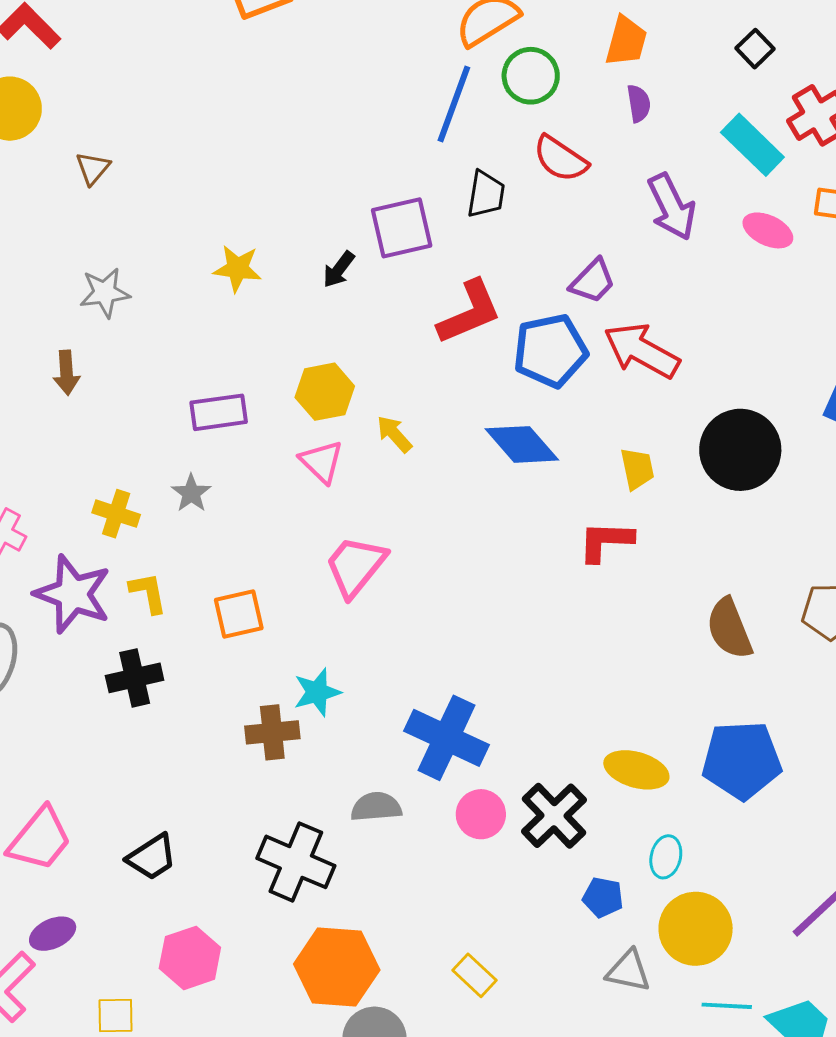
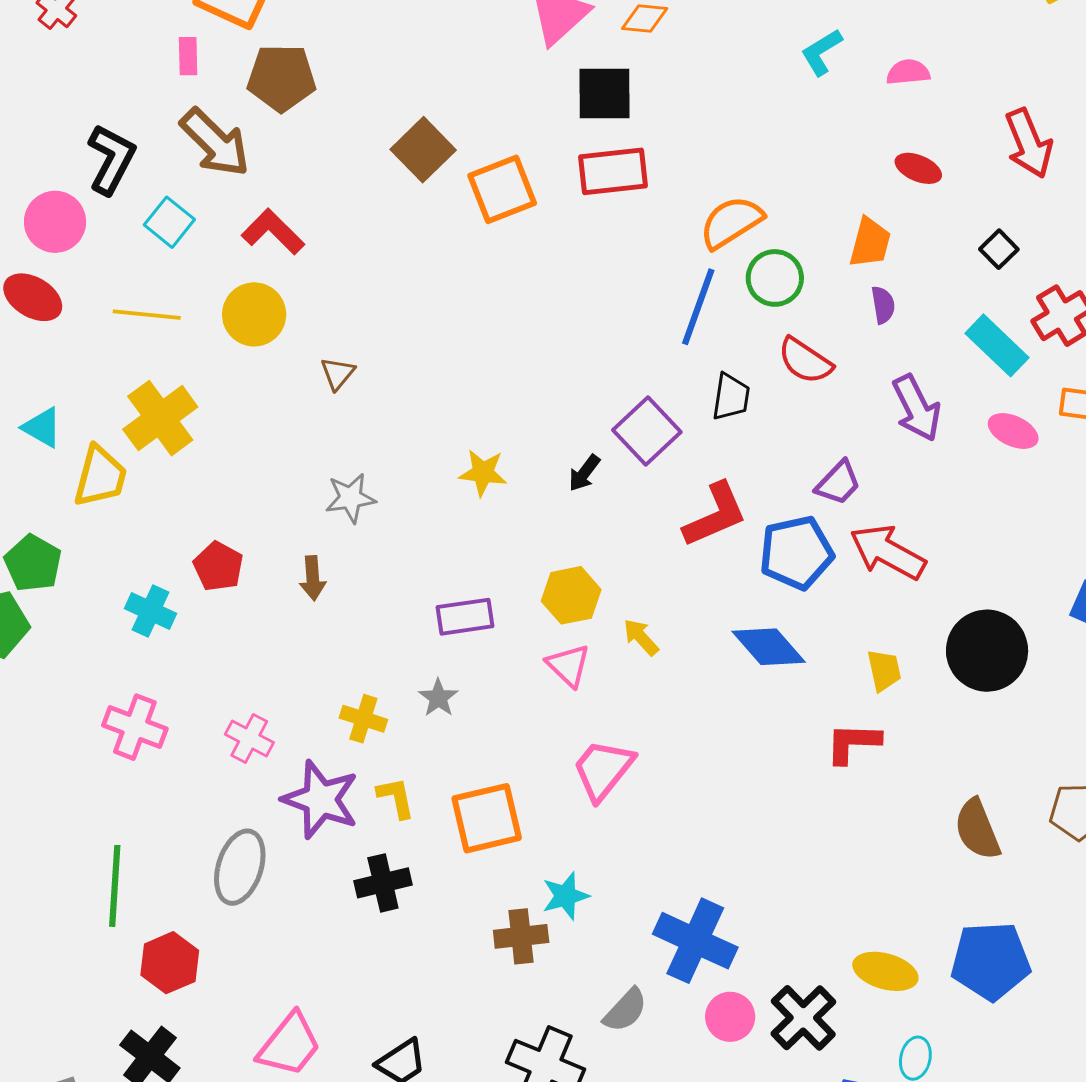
purple square: (402, 228) -> (647, 431), turned -30
orange square: (239, 614) -> (487, 818), size x1.4
gray semicircle: (376, 807) -> (625, 1010), turned 138

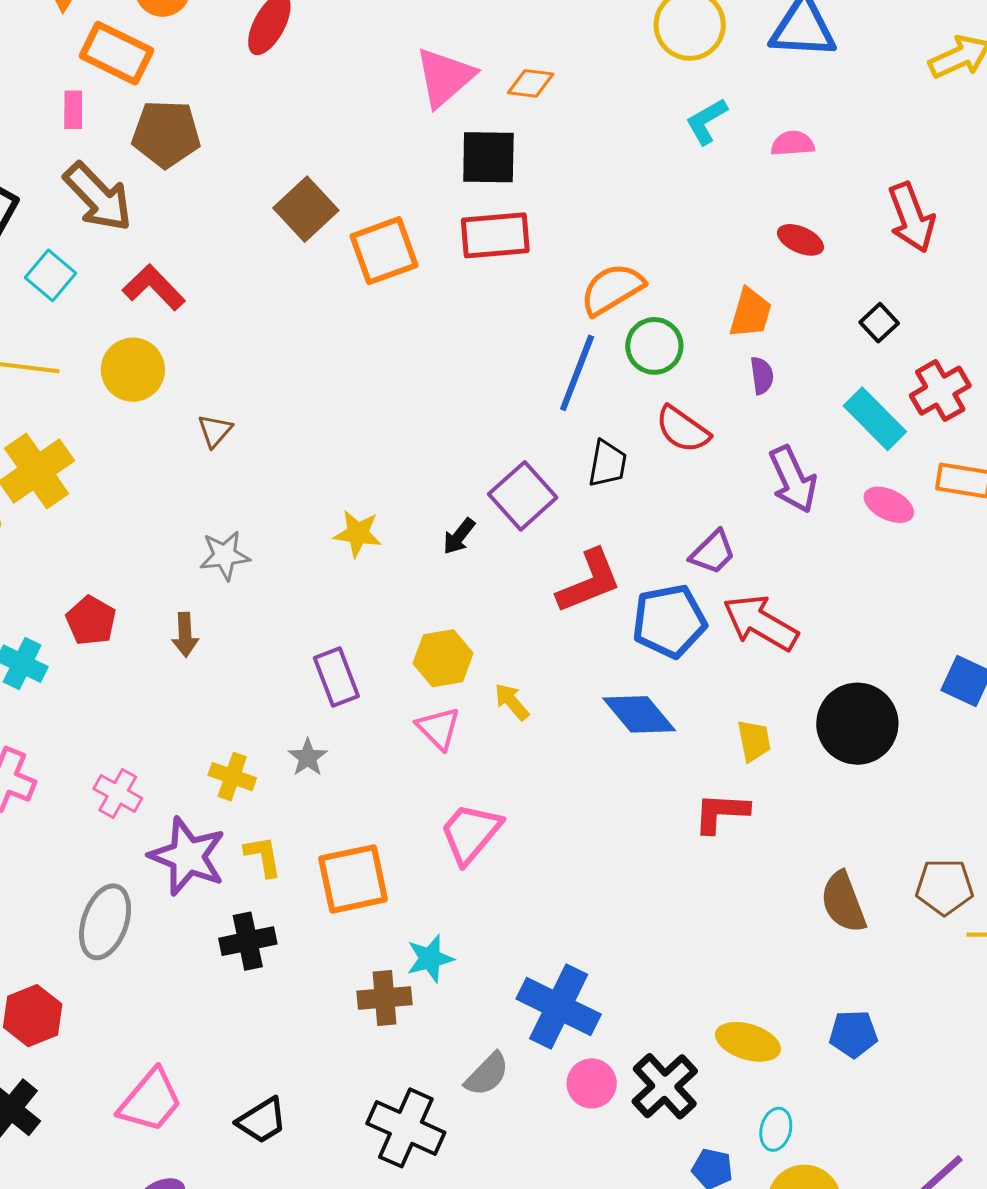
purple rectangle: (465, 617) -> (336, 677), turned 76
blue pentagon: (991, 961) -> (853, 1034), size x0.6

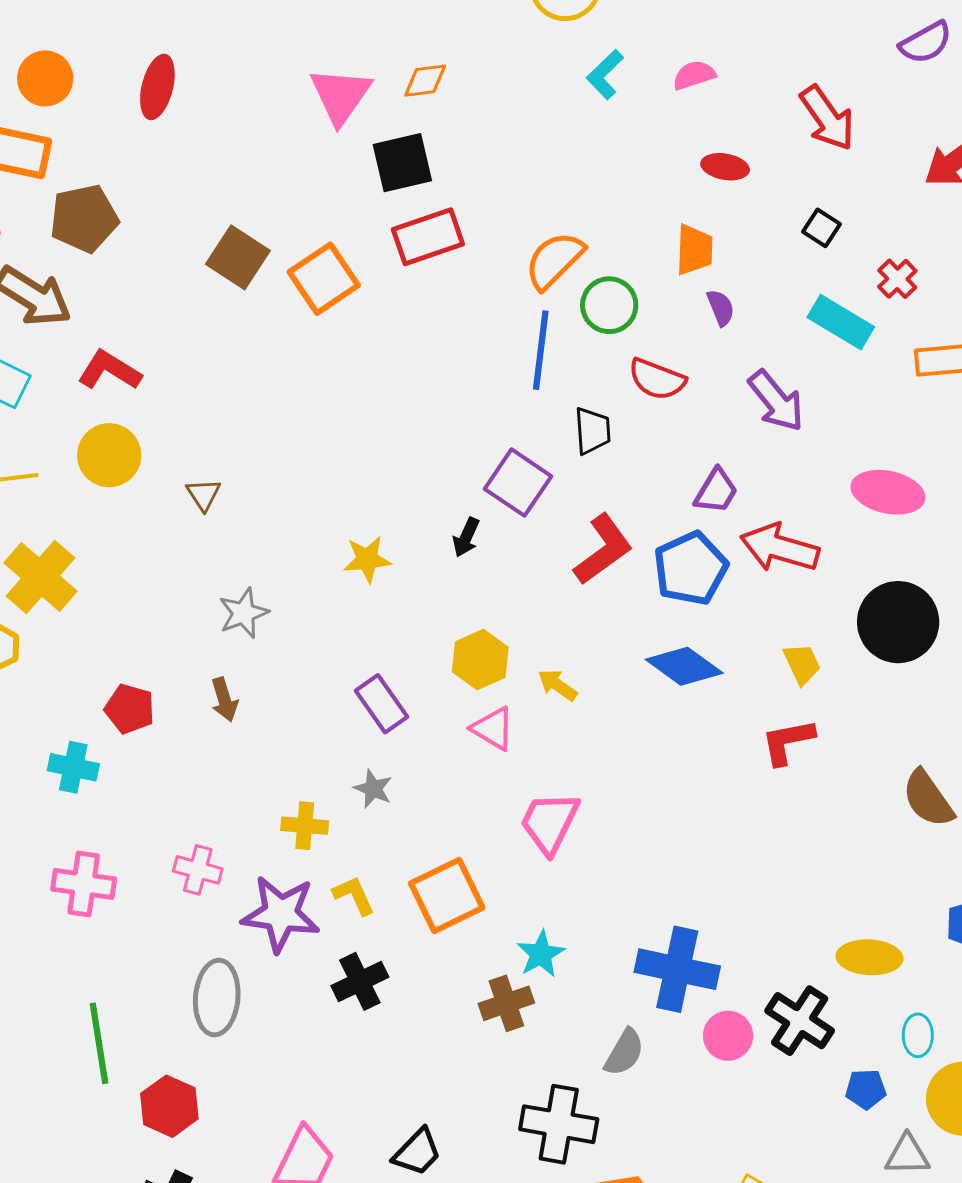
red cross: (940, 391) -> (897, 279), size x0.7
pink ellipse: (889, 505) -> (888, 492), moved, size x1.4

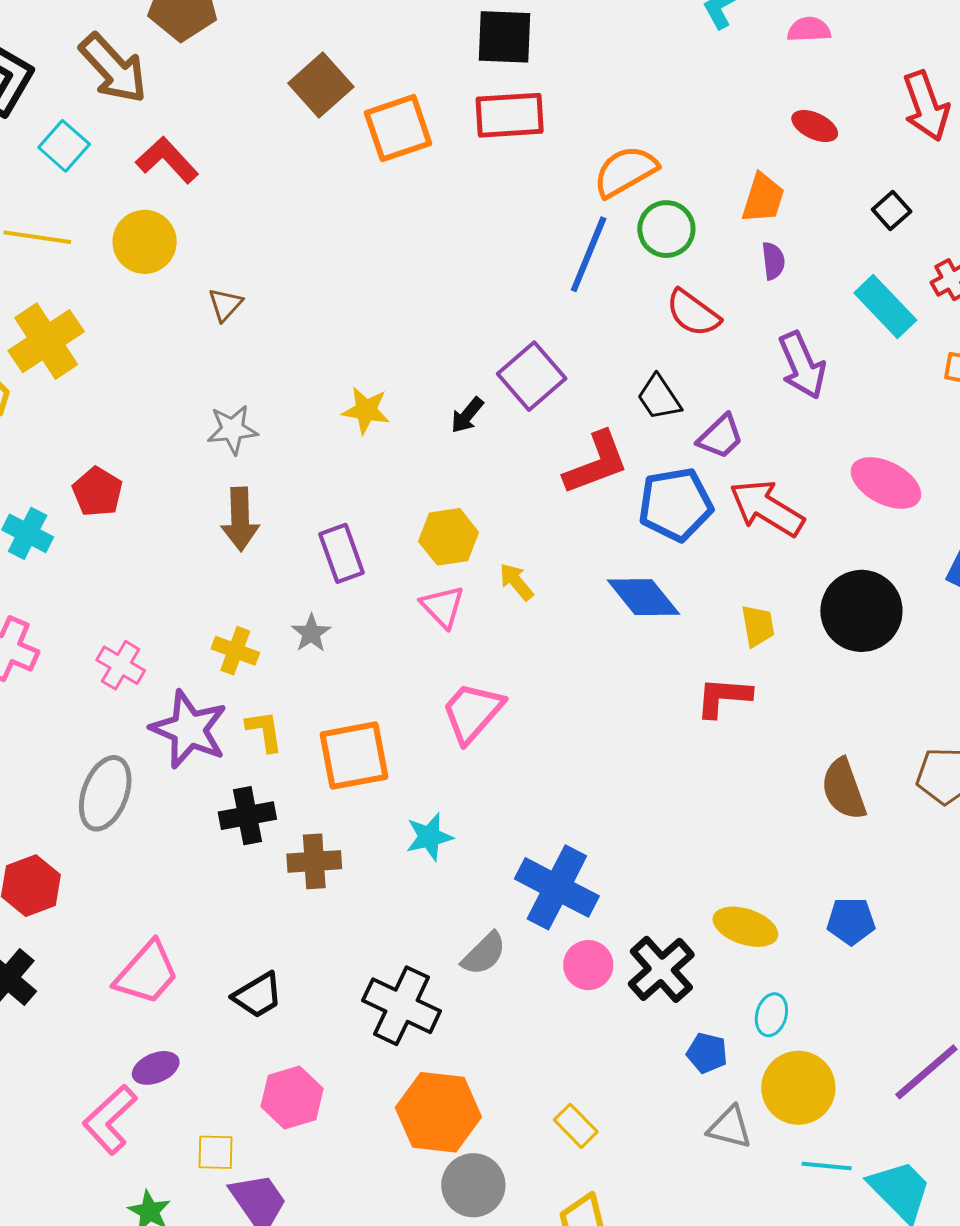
black trapezoid: (592, 431) -> (659, 397), moved, turned 135
brown arrow: (224, 700) -> (240, 519), moved, size x1.4
brown cross: (506, 1003) -> (314, 861), moved

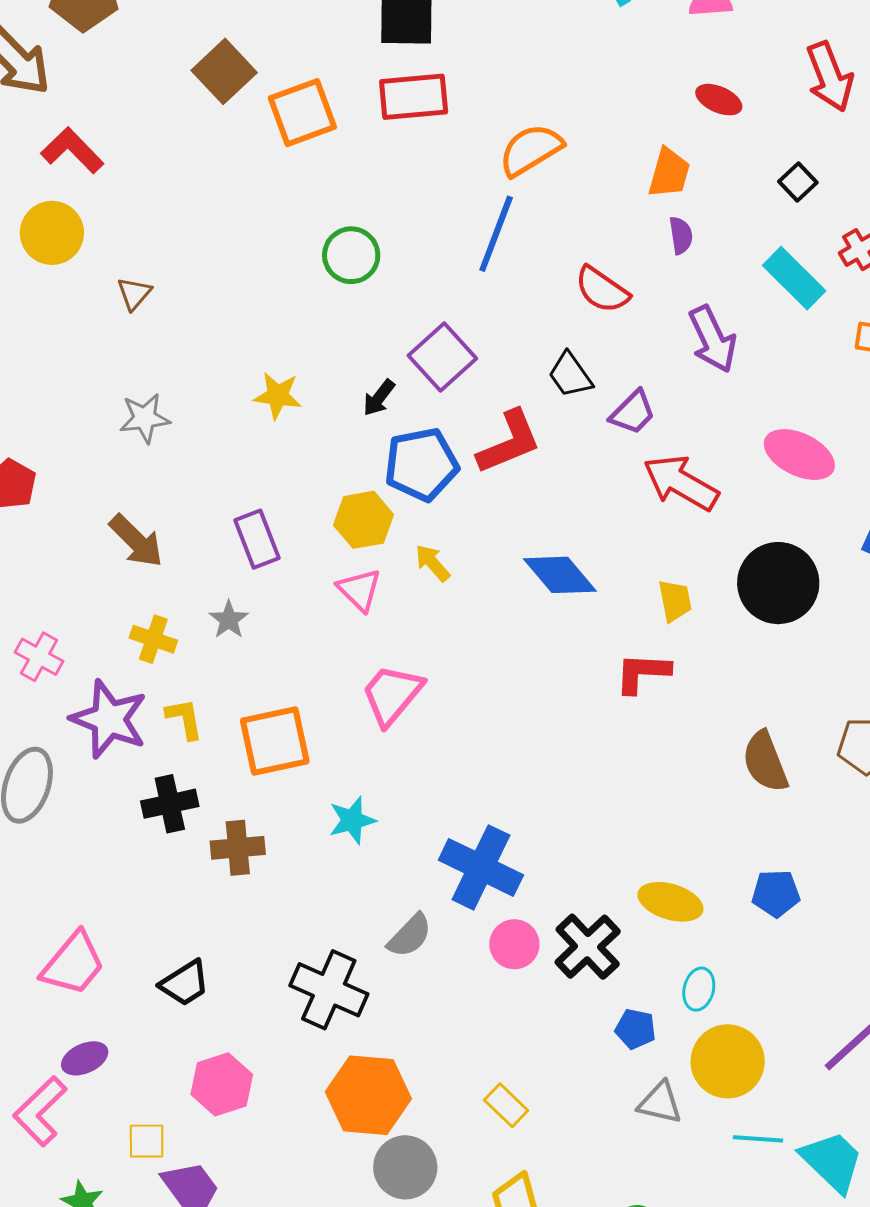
green circle: (666, 229) -> (351, 255), moved
blue pentagon: (675, 504) -> (421, 464), moved
brown arrow: (240, 519) -> (136, 541), moved, turned -42

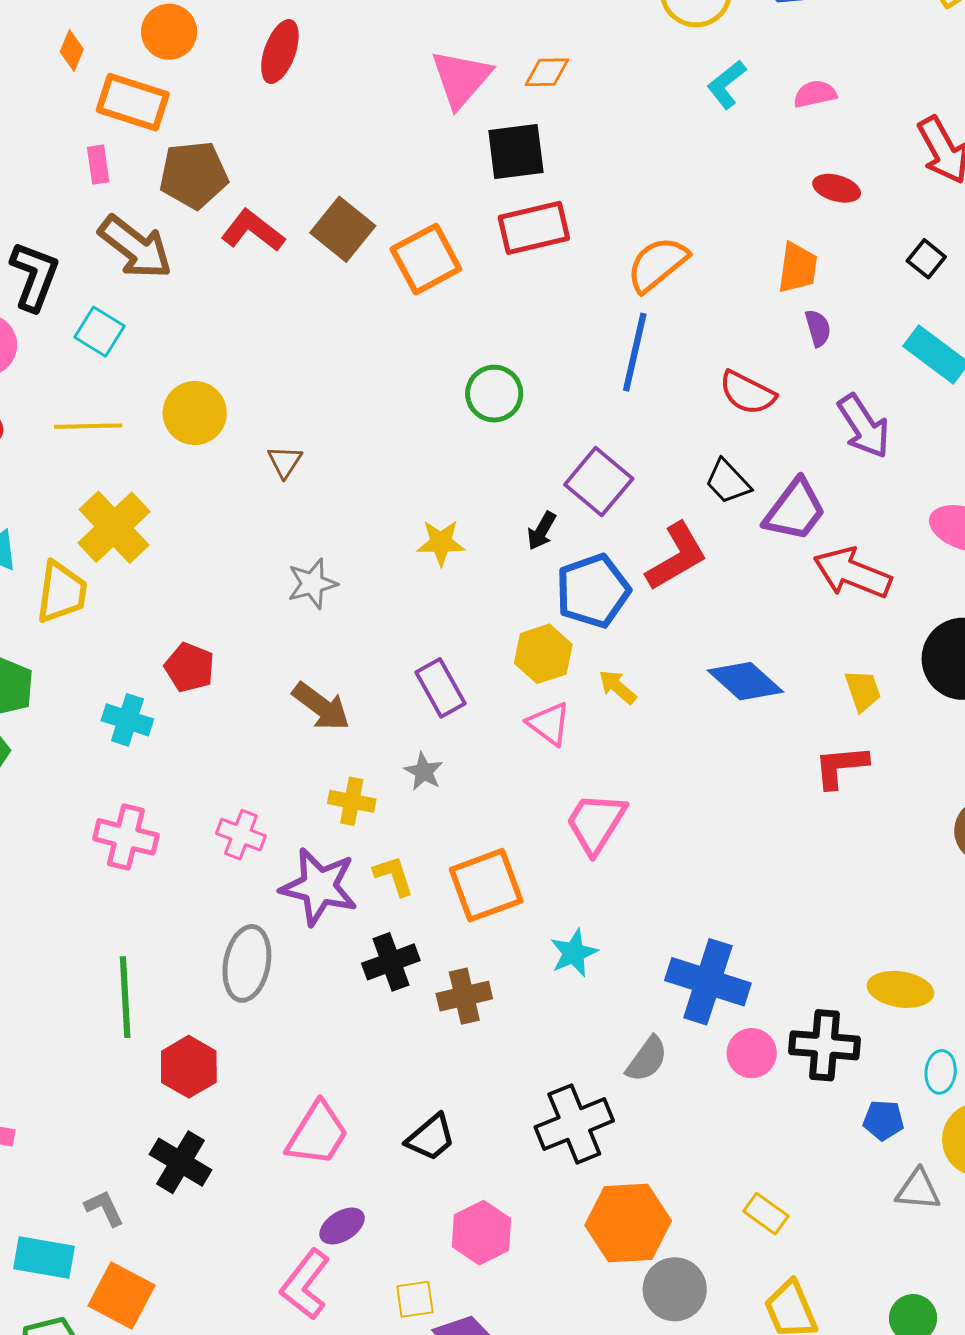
red L-shape: (72, 151) -> (253, 231), moved
purple trapezoid: (633, 412) -> (795, 510), size x1.4
black cross: (588, 947) -> (824, 1045), turned -34
black cross: (329, 990) -> (574, 1124), turned -38

